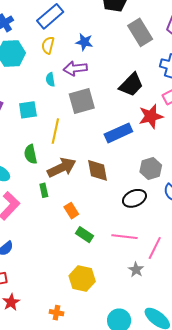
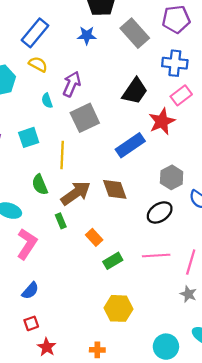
blue star: (84, 42) -> (87, 36), moved
yellow semicircle: (48, 45) -> (38, 64), turned 114
purple arrow: (75, 68) -> (72, 84), turned 130
green rectangle: (85, 235) -> (113, 261), turned -54
gray star: (136, 270) -> (188, 294), moved

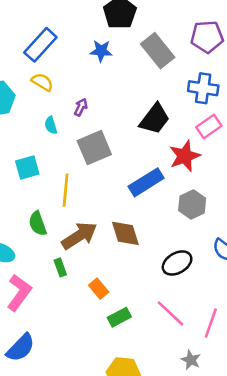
purple arrow: (72, 84) -> (81, 107), size x0.6
gray hexagon: (172, 177) -> (192, 204), moved
pink line: (156, 256) -> (170, 313), turned 44
blue semicircle: (30, 291) -> (21, 348), size x1.4
gray star: (188, 294) -> (191, 360), moved

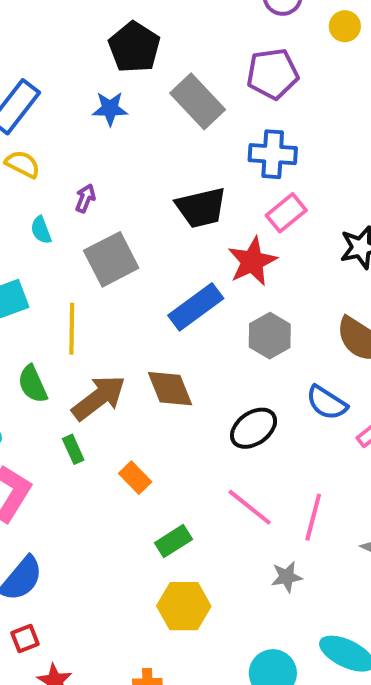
black trapezoid: (155, 119) -> (201, 208), turned 44
green rectangle: (119, 317) -> (173, 541), moved
gray star: (191, 360) -> (287, 577), turned -30

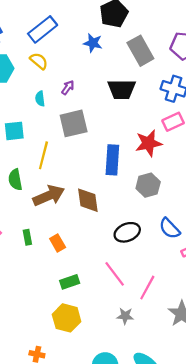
black trapezoid: (201, 208) -> (122, 89), moved
blue rectangle: (196, 307) -> (112, 160), turned -64
green rectangle: (73, 449) -> (27, 237), moved

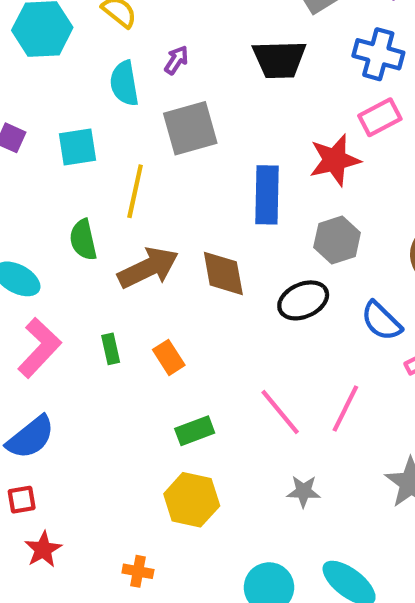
cyan semicircle: (40, 99) -> (124, 83), size x1.5
black ellipse: (127, 232) -> (303, 300), moved
pink line: (147, 288) -> (345, 409), moved

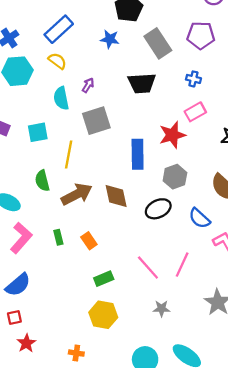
blue cross: (378, 54) -> (193, 79), size x0.6

